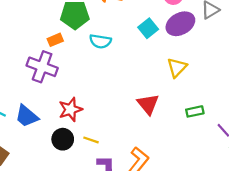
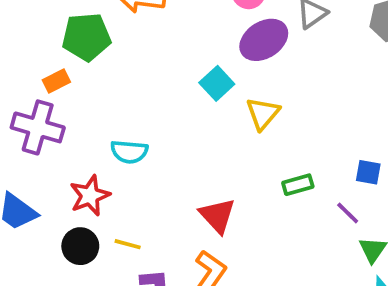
cyan square: (148, 28) -> (217, 83), moved
cyan semicircle: (100, 41) -> (129, 152), moved
red triangle: (148, 104) -> (217, 216), moved

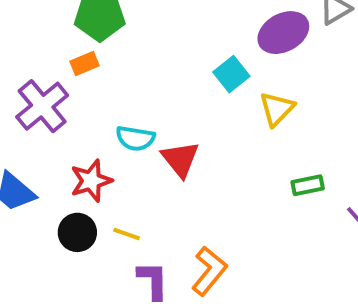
orange rectangle: (56, 81) -> (84, 64), moved
purple cross: (38, 127) -> (42, 106), turned 30
red triangle: (217, 216) -> (180, 159), moved

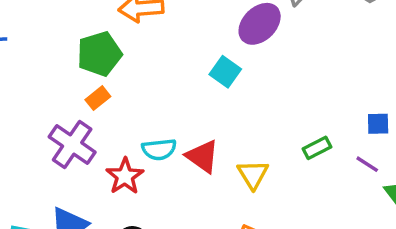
yellow triangle: (277, 109) -> (253, 174), moved
red star: (91, 181) -> (125, 176), moved

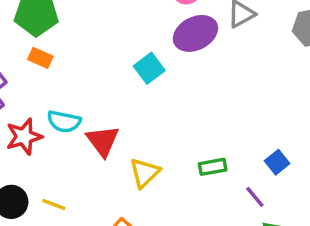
orange rectangle: (98, 98) -> (40, 58), moved, turned 45
blue square: (378, 124) -> (277, 162), turned 35

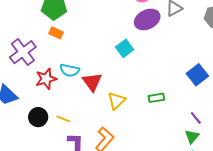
cyan square: (149, 68) -> (125, 48), moved
blue square: (277, 162) -> (197, 75), moved, size x1.5
purple line: (255, 197) -> (196, 118), moved

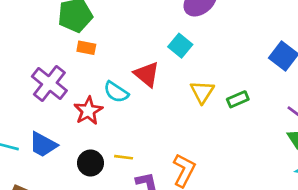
cyan semicircle: (70, 70) -> (116, 92), turned 36
red triangle: (92, 82) -> (147, 74), moved
yellow triangle: (117, 101) -> (202, 92), moved

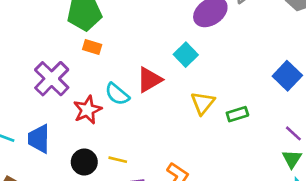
red triangle: (147, 74) -> (149, 80), turned 44
blue trapezoid: (43, 145) -> (39, 139), turned 56

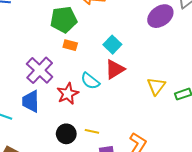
cyan square: (186, 55) -> (112, 45), moved
blue trapezoid: (39, 139) -> (31, 101), moved

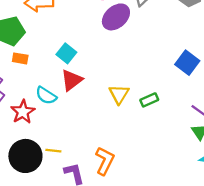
black circle: (66, 134) -> (25, 156), size x1.5

